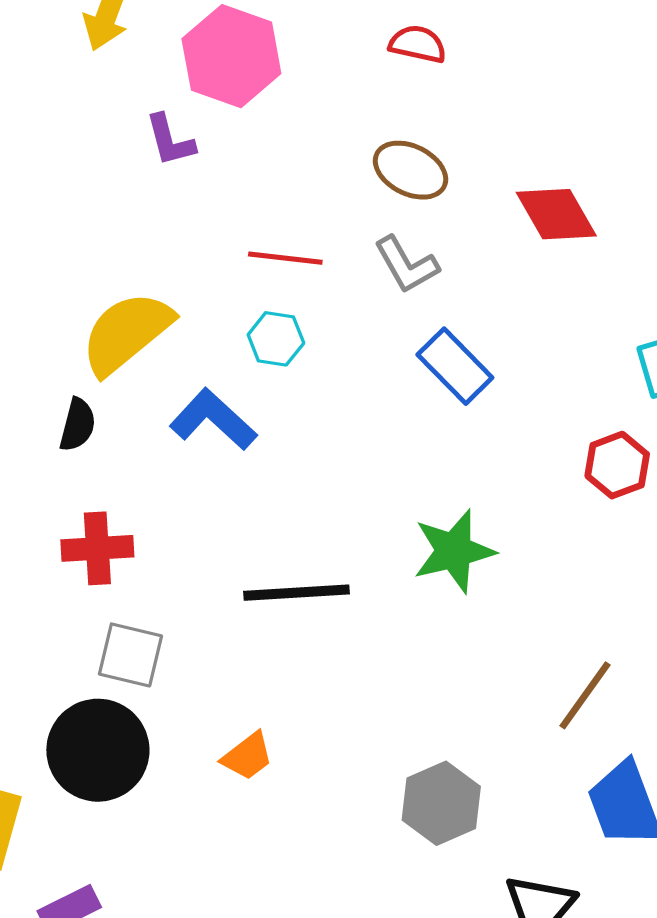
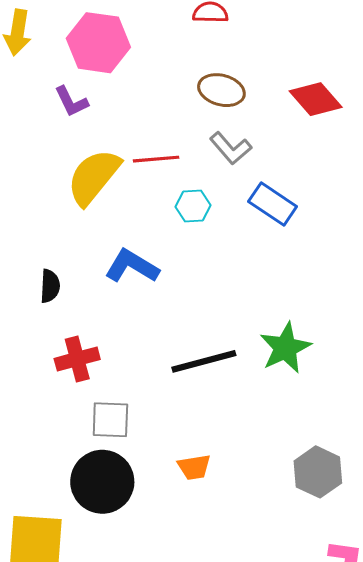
yellow semicircle: (126, 333) -> (94, 177), moved
cyan hexagon: (276, 339) -> (193, 206), moved
green star: (454, 551) -> (285, 348), moved
orange trapezoid: (247, 756) -> (194, 467), turned 40

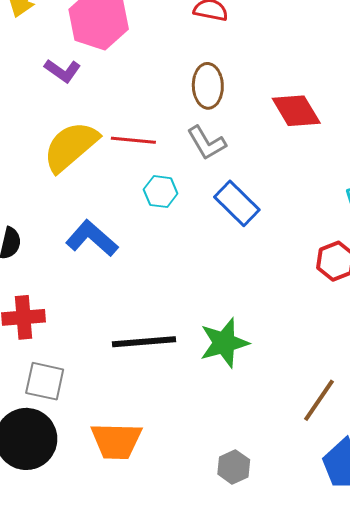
brown ellipse: (221, 90) -> (208, 86), turned 63
purple L-shape: (71, 101) -> (63, 71), turned -39
orange trapezoid: (194, 467) -> (116, 441), size x1.6
gray hexagon: (318, 472) -> (234, 467), size x0.7

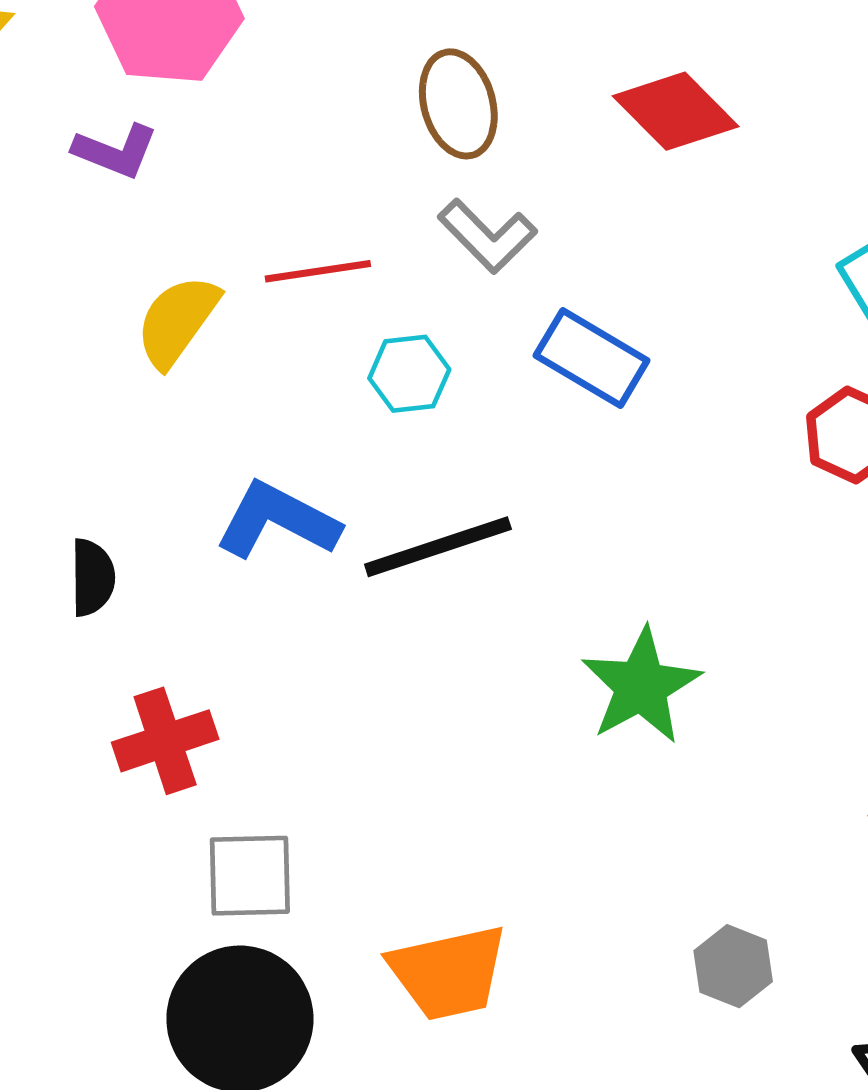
yellow semicircle: (71, 147) -> (177, 321), size x0.7
black line: (144, 342) -> (438, 547), moved

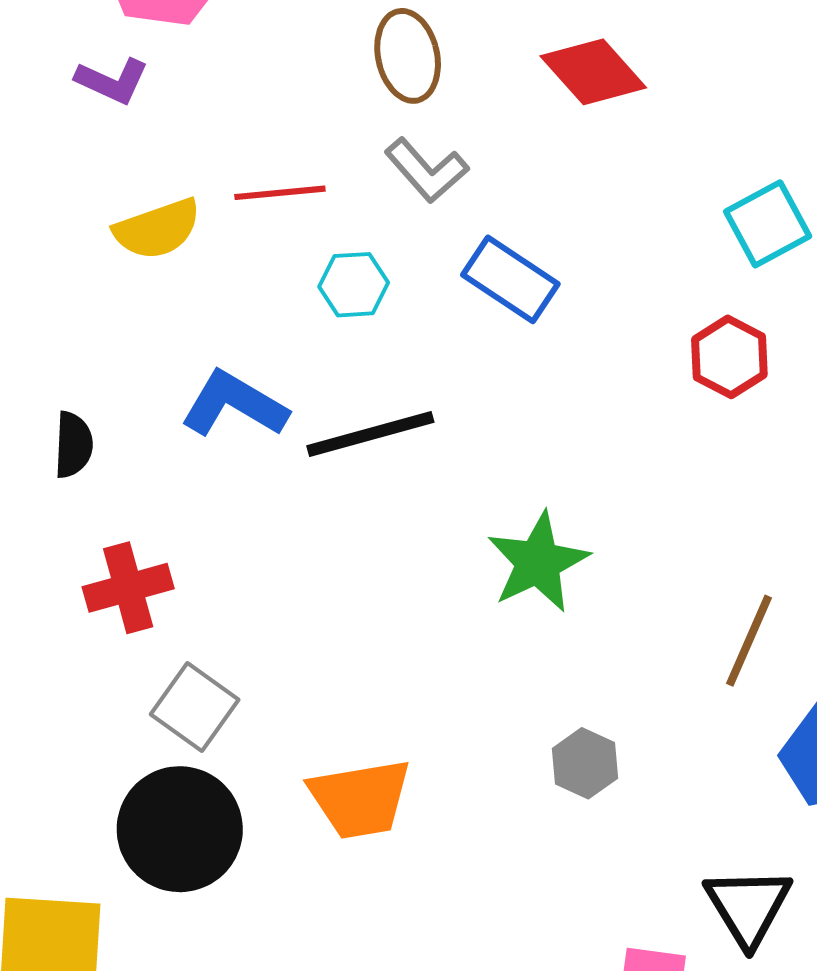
yellow semicircle: (177, 321) -> (157, 229), turned -148
gray square: (250, 876) -> (195, 707), turned 34
gray hexagon: (733, 966) -> (585, 763), moved

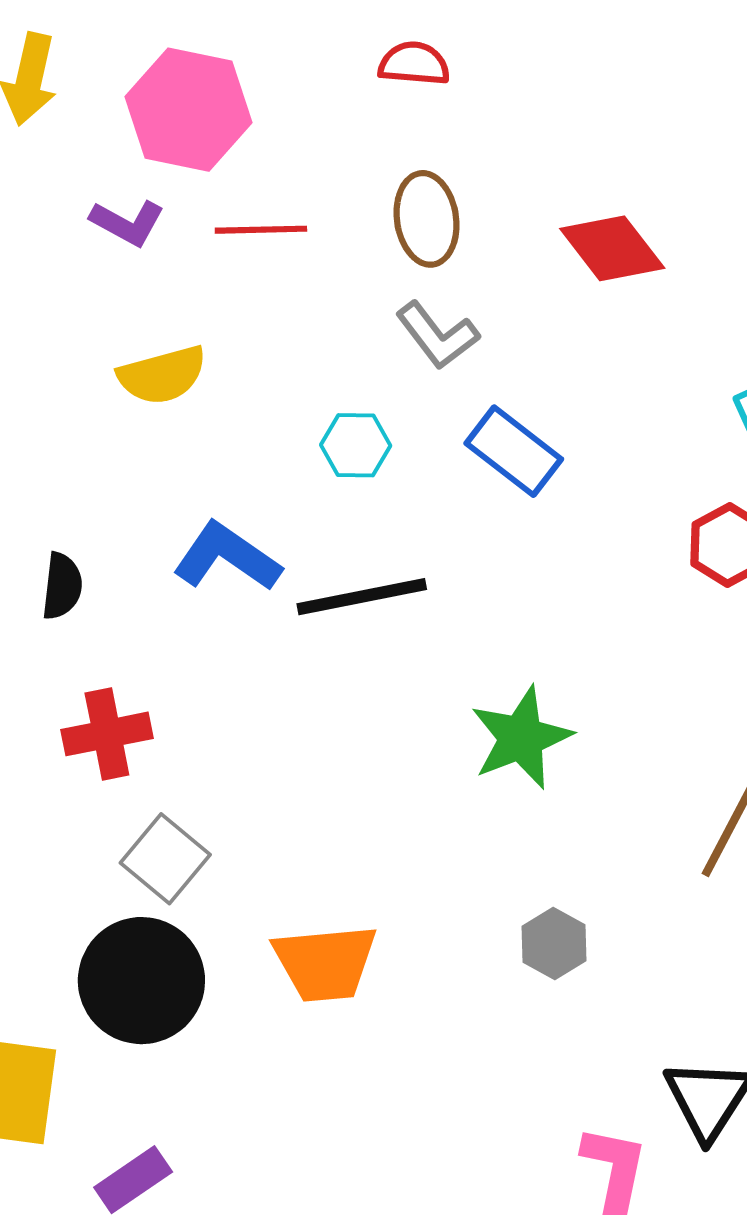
red line: (280, 193) -> (261, 230), moved

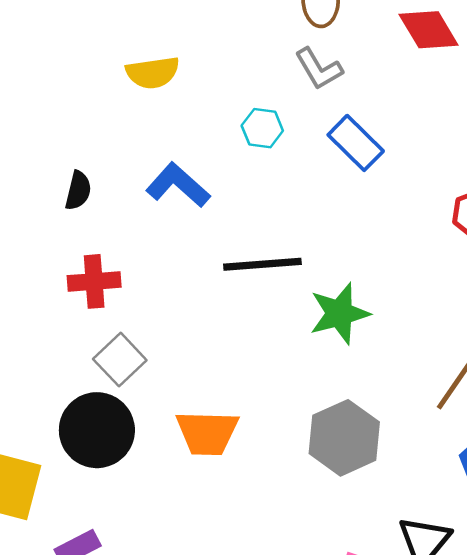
black line: (362, 597) -> (262, 264), moved
gray hexagon: (554, 943) -> (344, 438), size x1.8

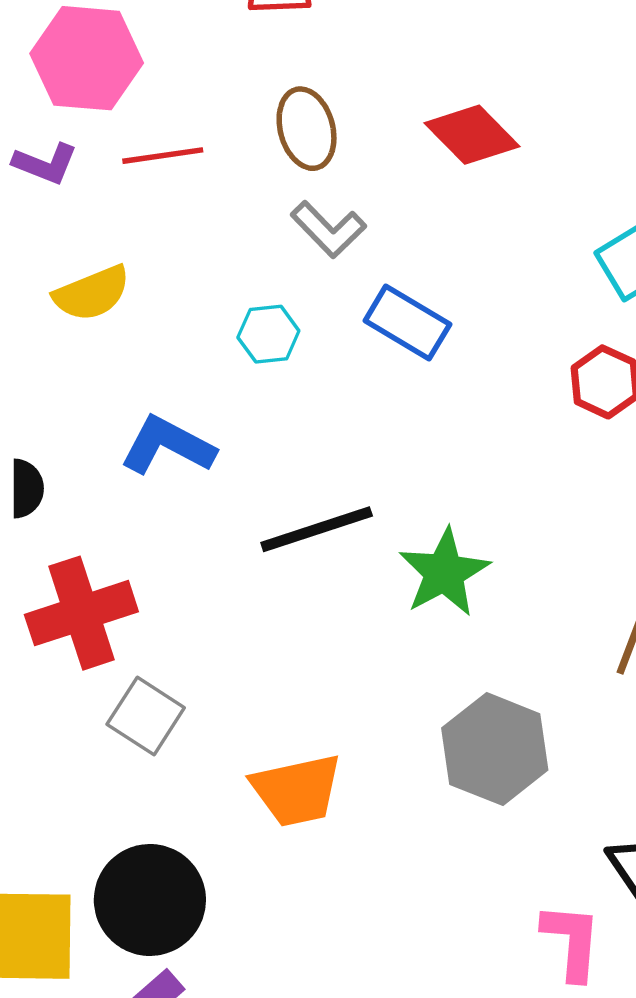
red cross: (94, 281) -> (81, 613), size x1.4
black circle: (97, 430) -> (150, 900), moved

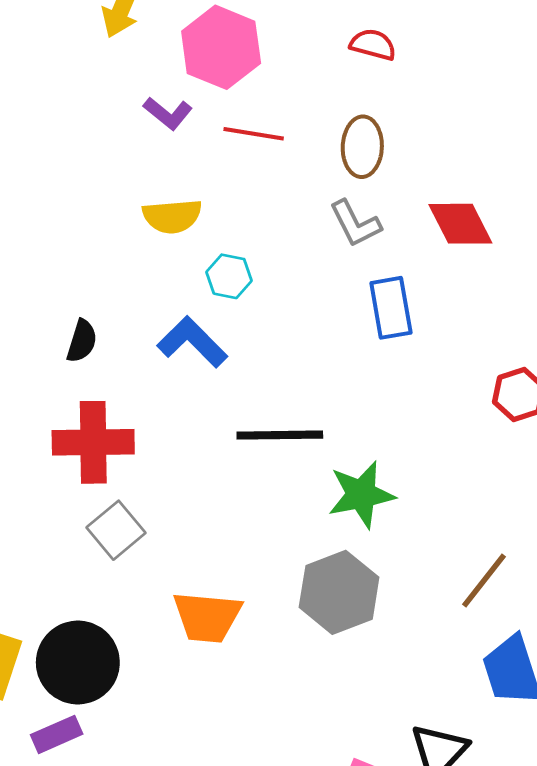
red diamond: (472, 135) -> (460, 224), moved
blue rectangle: (407, 323) -> (391, 308), turned 32
cyan hexagon: (268, 334) -> (229, 276), moved
gray hexagon: (495, 749) -> (339, 592), moved

